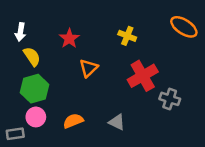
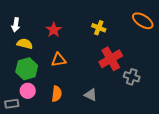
yellow semicircle: (32, 56) -> (25, 44), turned -42
orange triangle: (89, 68) -> (59, 60), moved, turned 35
orange semicircle: (73, 121) -> (57, 94), turned 119

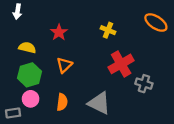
white arrow: (16, 25) -> (17, 12), moved
orange triangle: (59, 60) -> (64, 65), turned -35
gray triangle: (91, 95) -> (99, 103), size x1.6

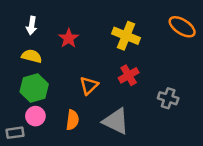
white arrow: (17, 12) -> (32, 26), moved
yellow cross: (108, 30) -> (126, 36), size x1.5
red cross: (121, 64) -> (129, 75), moved, size x0.7
orange triangle: (64, 65) -> (89, 85), moved

